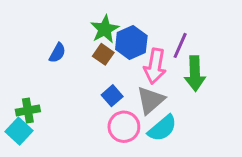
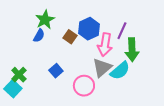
green star: (105, 29) -> (45, 20), moved
blue square: (112, 96) -> (56, 71), moved
green cross: (28, 110) -> (19, 75), turned -35
cyan semicircle: (162, 128) -> (120, 71), moved

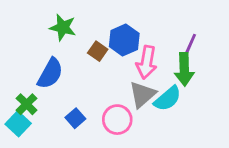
green star: (45, 20) -> (63, 27), turned -30
purple line: (122, 31) -> (190, 46), moved
blue semicircle: (39, 36) -> (50, 73), moved, size x1.6
blue square: (56, 71) -> (75, 118), moved

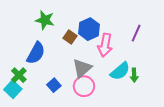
green arrow: (184, 69) -> (134, 75), moved, size x0.6
gray triangle: (142, 94) -> (82, 68), moved

